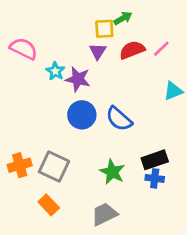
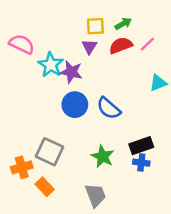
green arrow: (123, 18) -> (123, 24), moved
cyan star: (55, 71) -> (51, 65), size x1.5
orange cross: (20, 165) -> (22, 167), moved
gray trapezoid: (104, 214) -> (95, 195), turned 95

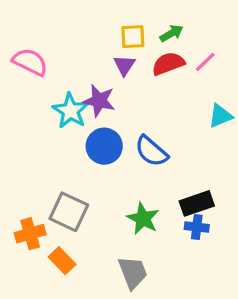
cyan star: (51, 65) -> (70, 111), moved

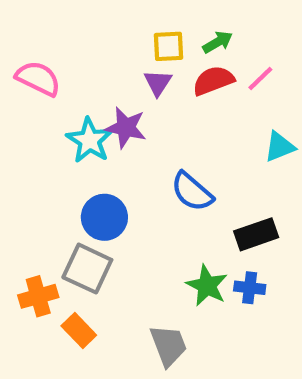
blue circle: (104, 146) -> (104, 217), moved
black rectangle: (197, 203) -> (256, 234), moved
green star: (143, 219) -> (207, 286), moved

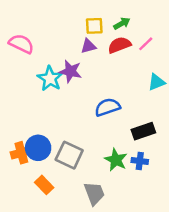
purple triangle: (158, 83) -> (88, 46), turned 42
blue semicircle: (192, 192) -> (107, 107), turned 120
blue circle: (104, 217) -> (38, 148), moved
gray square: (87, 269) -> (69, 155), moved
orange cross: (38, 296) -> (21, 153), moved

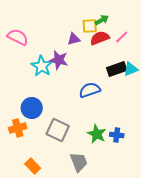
yellow square: (94, 26) -> (90, 26), moved
black rectangle: (143, 131) -> (117, 69), moved
blue circle: (38, 148) -> (32, 108), moved
orange rectangle: (44, 185) -> (33, 166), moved

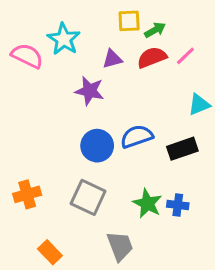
yellow square: (90, 26) -> (129, 21), moved
cyan star: (42, 66) -> (64, 39), moved
black rectangle: (117, 69) -> (182, 149), moved
blue circle: (32, 108) -> (97, 146), moved

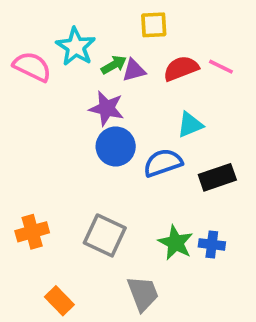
green arrow: (155, 30) -> (114, 65), moved
pink line: (185, 56) -> (221, 67), turned 70
cyan triangle: (199, 105) -> (190, 125), moved
blue circle: (97, 146) -> (116, 146), moved

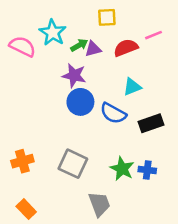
pink line: (221, 67) -> (154, 35), moved, turned -48
blue semicircle: (163, 163) -> (113, 113), turned -132
orange rectangle: (59, 301) -> (26, 209), moved

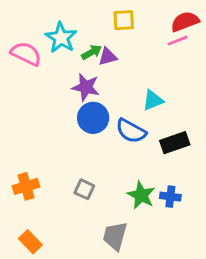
red semicircle: (126, 48) -> (185, 22), moved
gray square: (73, 164) -> (84, 189), size x0.6
gray trapezoid: (99, 204) -> (115, 236), turned -144

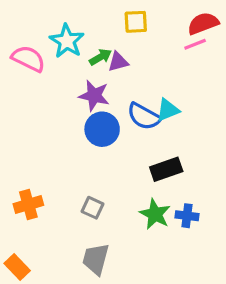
blue semicircle: (131, 131) -> (144, 116), moved
black rectangle: (175, 143) -> (166, 169), moved
gray trapezoid: (115, 236) -> (96, 259), moved
orange rectangle: (30, 242) -> (17, 267), moved

